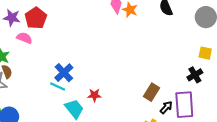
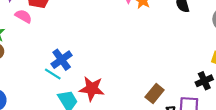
red star: (94, 95) -> (92, 89), size x1.6

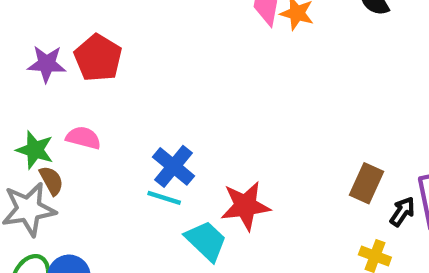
pink semicircle: (23, 16) -> (83, 138), moved

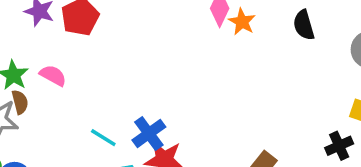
blue cross: (174, 166) -> (149, 134), moved

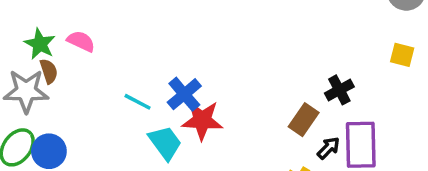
black cross: (339, 146) -> (339, 90), moved

